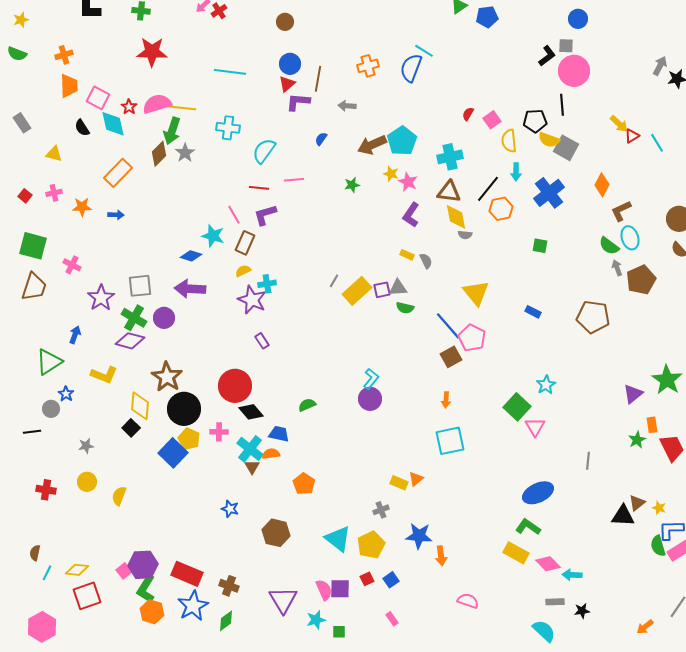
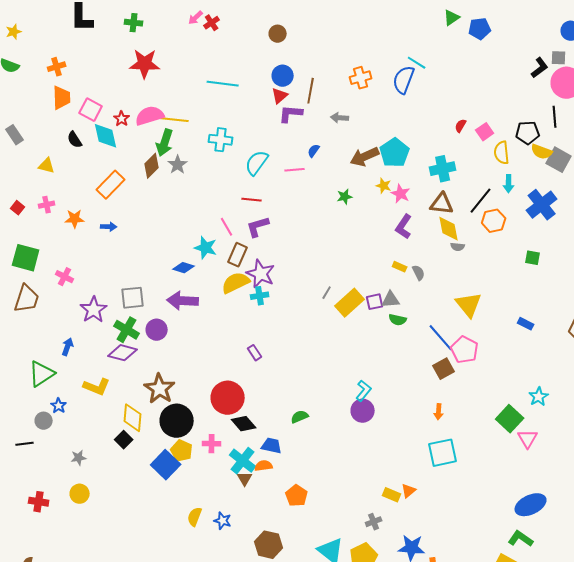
pink line: (294, 180) -> (295, 170), moved
yellow semicircle: (243, 271) -> (236, 283), size x1.8
purple star: (252, 300) -> (261, 274), moved
yellow semicircle: (119, 496) -> (195, 517), moved

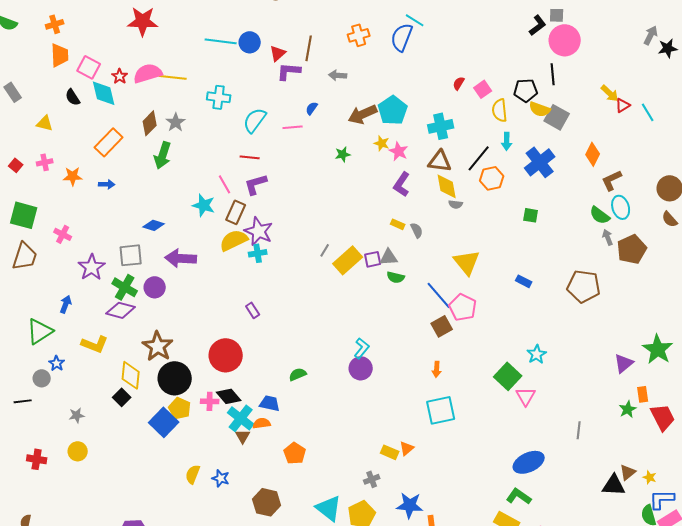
blue circle: (283, 76) -> (250, 42), moved
green arrow: (165, 143) -> (163, 155), moved
blue diamond: (184, 268) -> (154, 225), moved
black diamond: (244, 424) -> (229, 396), moved

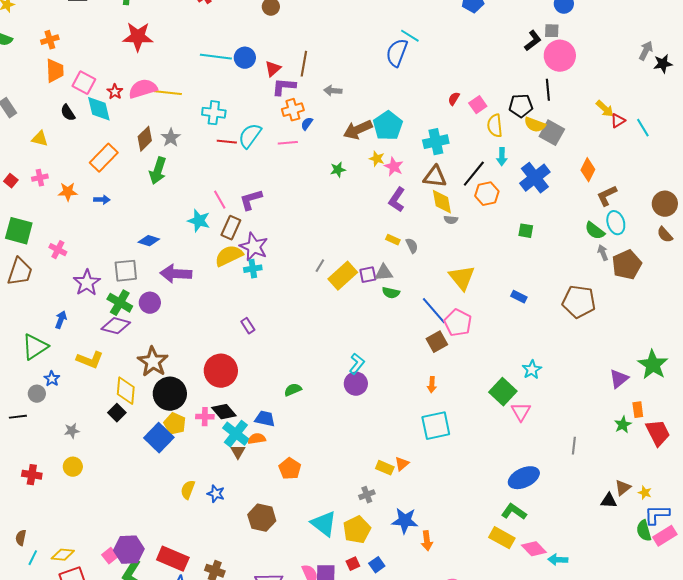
orange cross: (359, 35) -> (293, 110), moved
red line: (250, 157) -> (227, 142), moved
black triangle: (614, 485) -> (609, 501), size x0.7

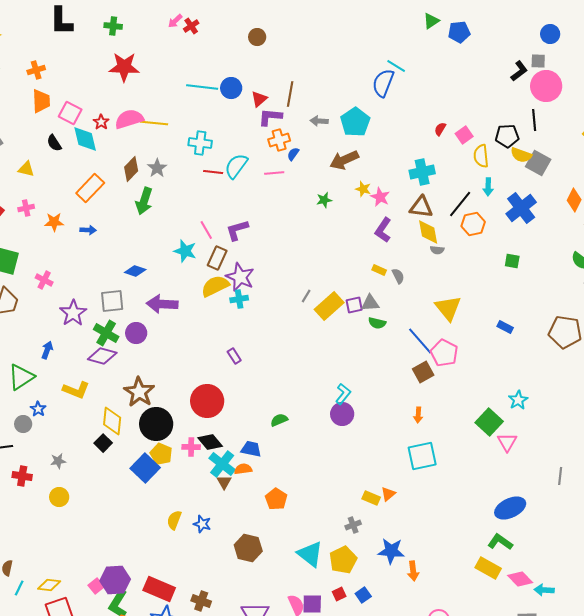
cyan pentagon: (388, 126) -> (355, 122), moved
red cross: (32, 475) -> (22, 476), moved

